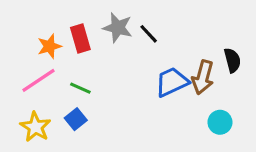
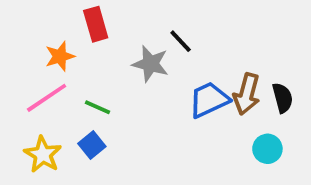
gray star: (118, 28) -> (150, 64), moved
red rectangle: (80, 38) -> (96, 24), moved
black semicircle: (232, 60) -> (283, 98), moved

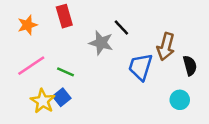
orange star: (60, 56) -> (27, 25), moved
brown arrow: (247, 94) -> (166, 47), moved
blue trapezoid: (209, 100) -> (140, 67), turned -48
yellow star: (43, 154) -> (43, 101), moved

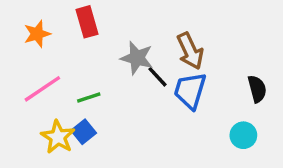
black line: (121, 28) -> (157, 77), moved
brown arrow: (166, 47) -> (190, 51), moved, turned -40
green line: (66, 72) -> (89, 97), turned -42

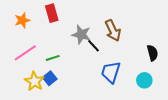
blue trapezoid: (190, 91) -> (111, 72), moved

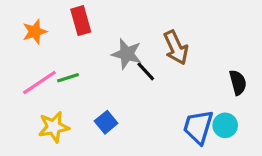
green line: (53, 58) -> (68, 78), moved
blue trapezoid: (111, 72) -> (198, 127), moved
blue square: (50, 78) -> (106, 122), moved
yellow star: (34, 81) -> (54, 127), turned 30

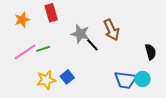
yellow star: (54, 127) -> (46, 80), moved
blue trapezoid: (198, 127) -> (125, 80), turned -100

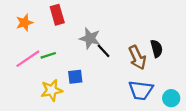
brown arrow: (111, 30) -> (137, 58), moved
black semicircle: (151, 52) -> (157, 49), moved
blue square: (67, 77) -> (75, 77), moved, turned 32
cyan circle: (143, 79) -> (171, 98), moved

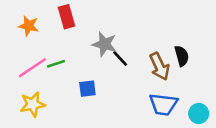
orange star: (25, 23) -> (29, 26), turned 30
yellow star: (52, 90) -> (32, 104), moved

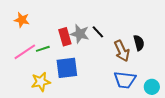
red rectangle: (67, 17) -> (65, 37), moved
black line: (120, 59) -> (98, 32), moved
blue square: (87, 89) -> (67, 68), size x1.6
yellow star: (32, 104) -> (41, 82), moved

